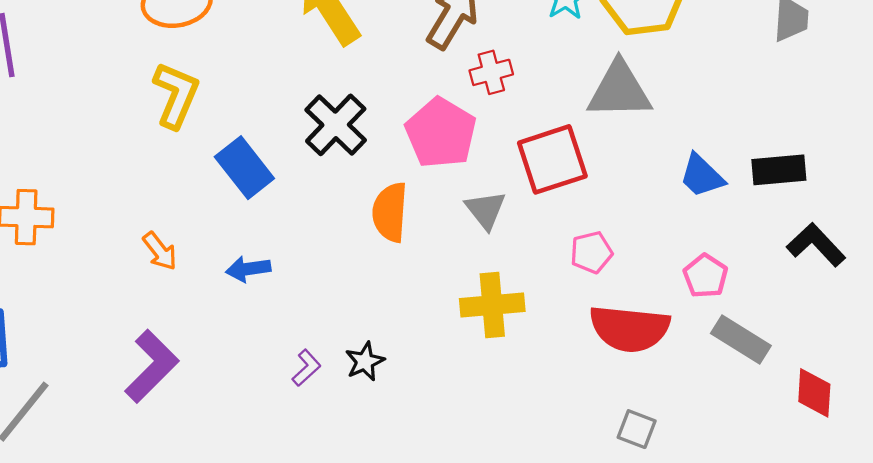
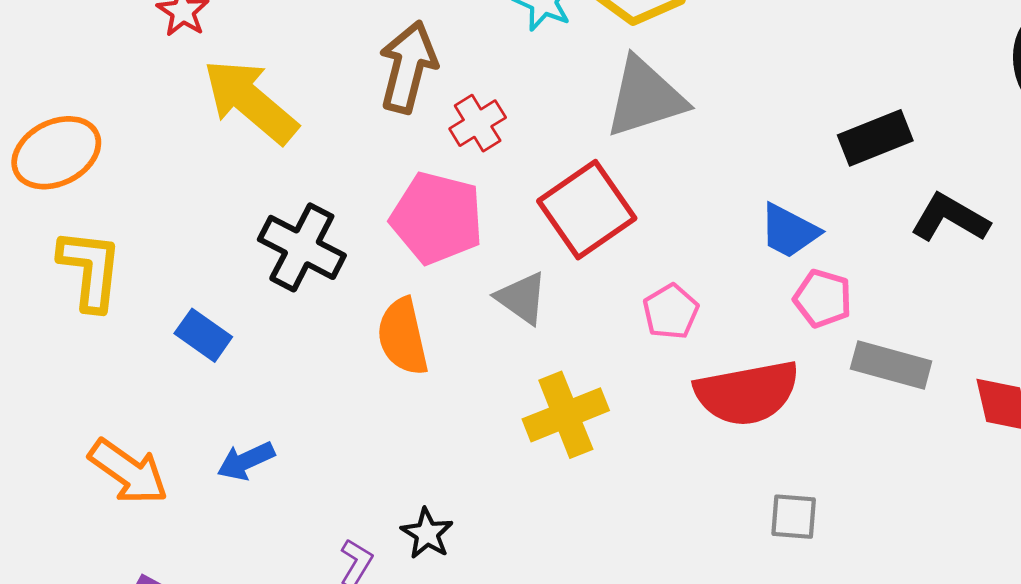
blue rectangle: (244, 168) -> (203, 335), size x0.7
blue trapezoid: (702, 176) -> (789, 231), moved
orange arrow: (160, 251) -> (128, 472), size x1.5

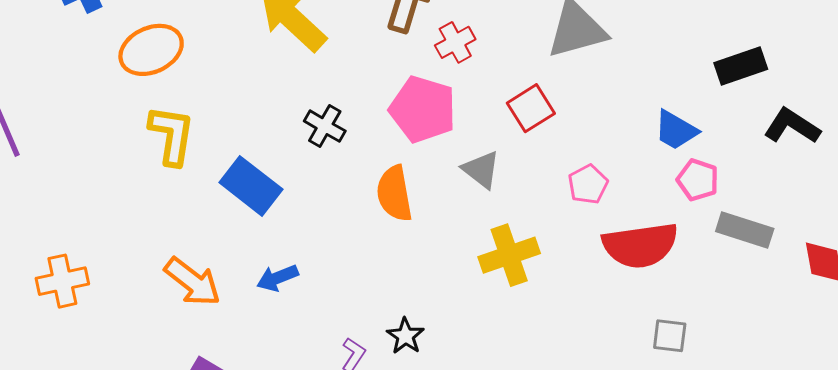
red square: (587, 210) -> (531, 108), size x0.7
black cross: (302, 247) -> (325, 126), size x0.7
blue rectangle: (203, 335) -> (251, 186), size x1.5

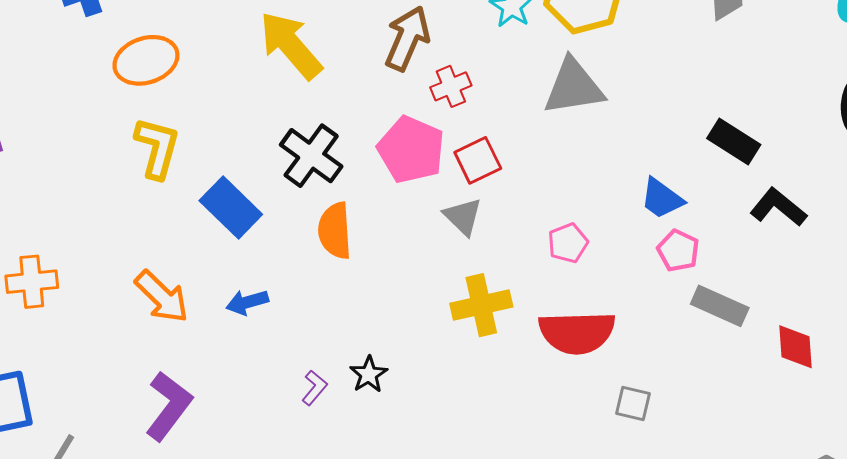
black rectangle: (741, 66) -> (734, 142), turned 45
red square: (531, 108) -> (478, 160), moved
black cross: (325, 126) -> (311, 156), size x1.5
orange semicircle: (394, 194) -> (335, 231), moved
red semicircle: (640, 245) -> (577, 332), moved

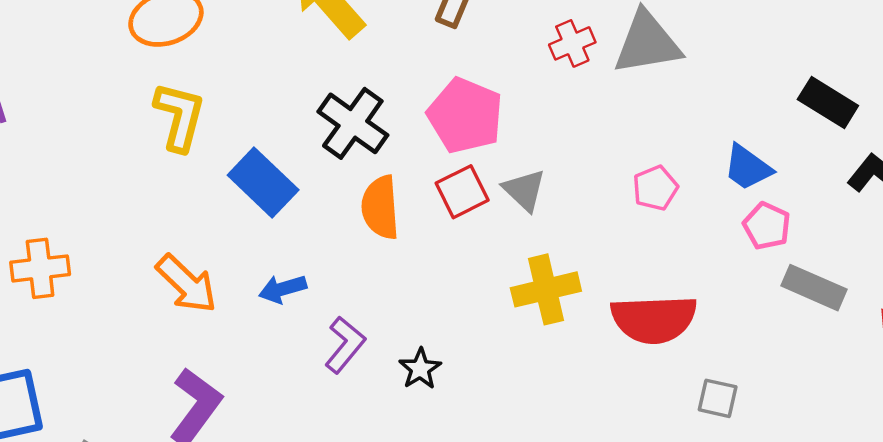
red cross: (451, 86) -> (572, 43), moved
red square: (478, 160) -> (462, 192), moved
pink pentagon: (568, 243) -> (655, 188), moved
purple L-shape: (314, 388) -> (345, 345), moved, size x1.4

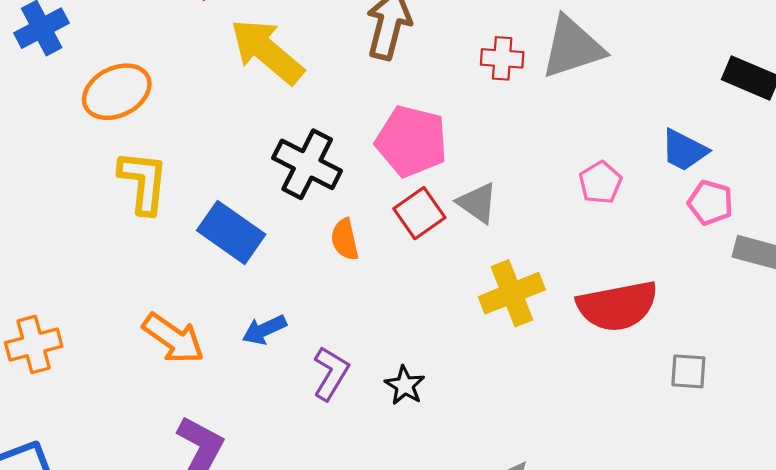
red cross: (572, 43) -> (502, 58), turned 36
orange semicircle: (380, 207) -> (345, 239), size x0.7

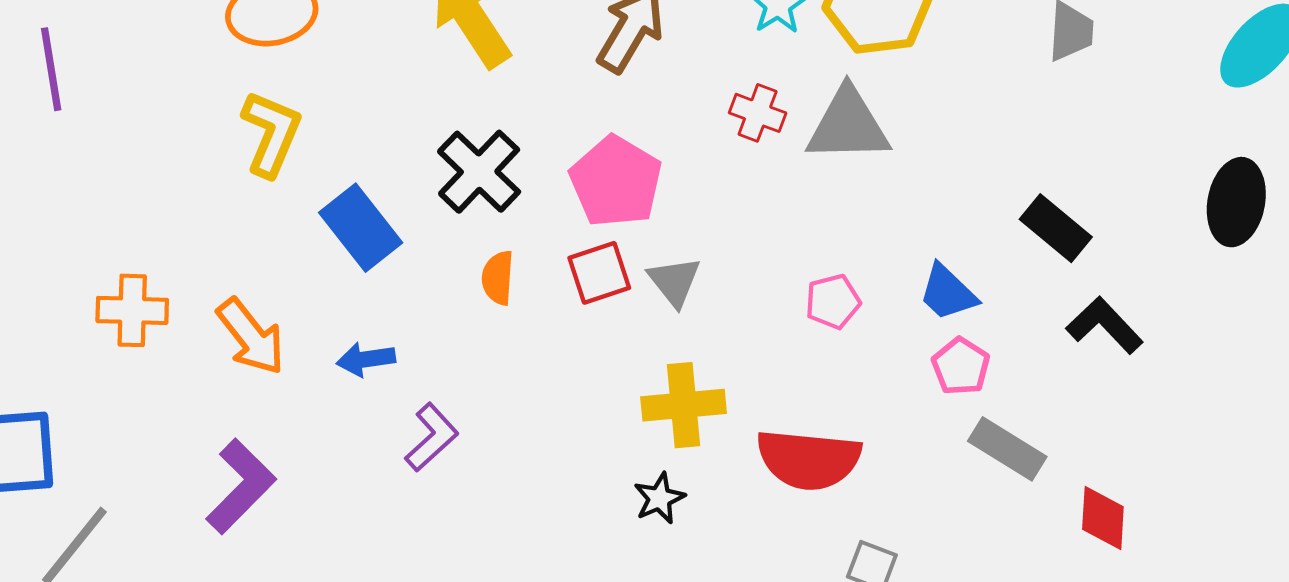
orange cross: (34, 344) -> (132, 310), moved
black star: (405, 385) -> (659, 498), moved

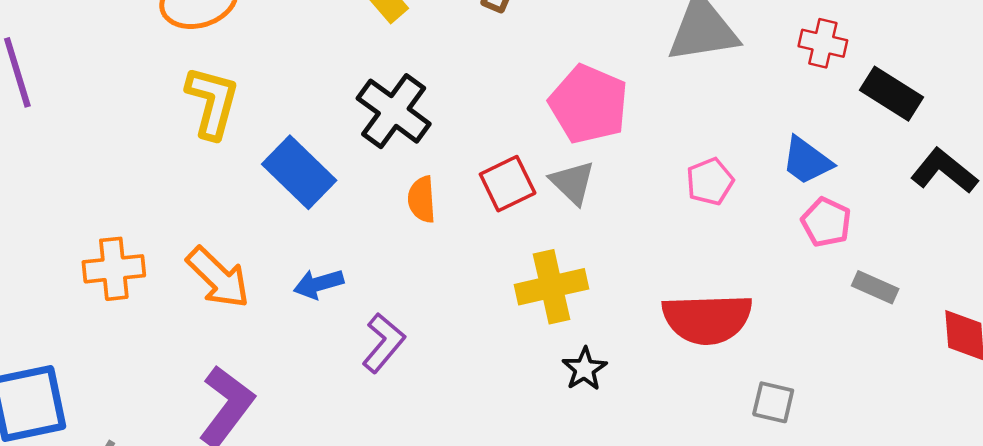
red cross: (758, 113) -> (823, 43), moved
pink pentagon: (616, 182) -> (589, 104), moved
yellow cross: (684, 405) -> (552, 287), moved
gray rectangle: (1007, 449) -> (875, 287), size x0.7

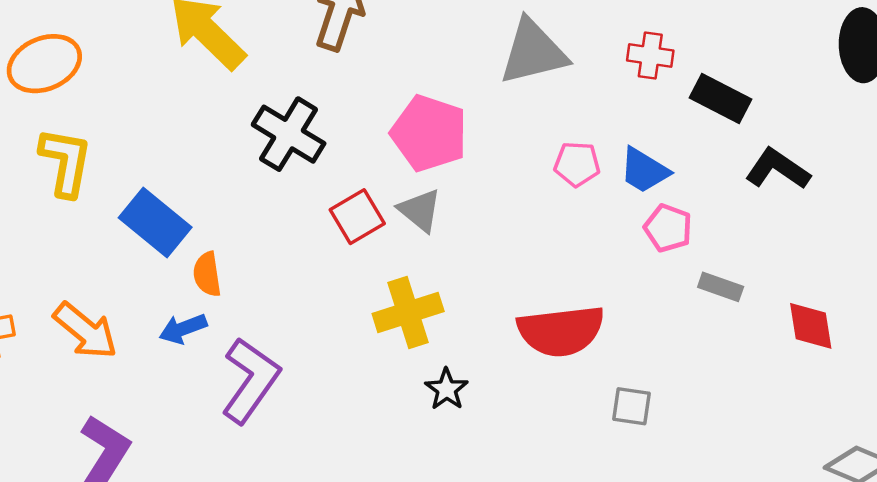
black cross: (394, 111) -> (289, 134), moved
pink pentagon: (710, 182) -> (577, 164), moved, turned 30
orange semicircle: (422, 199) -> (207, 274), moved
purple L-shape: (383, 343) -> (250, 380), size x1.5

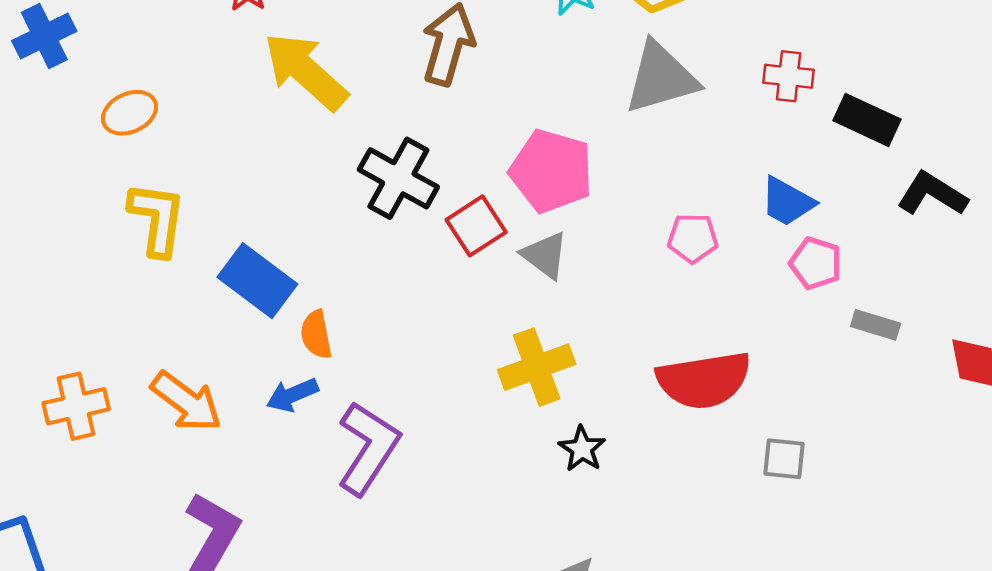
orange ellipse: (44, 64) -> (129, 113), size x0.7
pink pentagon: (577, 164) -> (693, 238), moved
red square: (357, 217) -> (476, 226), moved

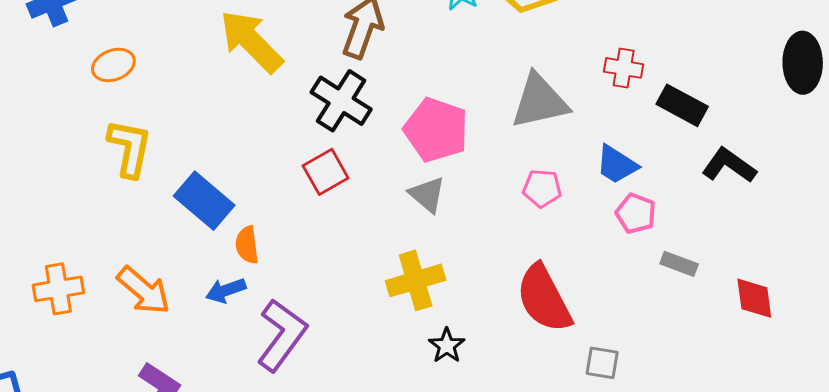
gray triangle: (661, 78) -> (540, 101), moved
black cross: (398, 178) -> (341, 101), moved
red square: (476, 226) -> (326, 172), moved
red semicircle: (704, 380) -> (544, 298), turned 68

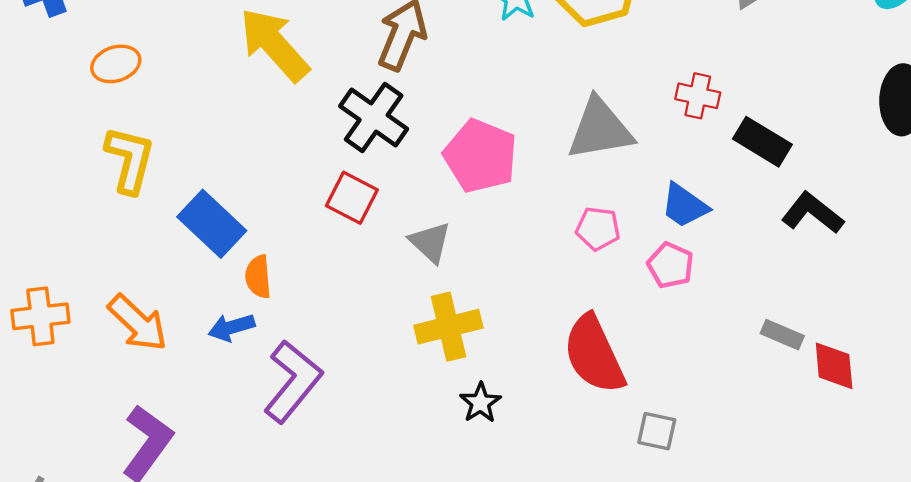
red square: (326, 172) -> (352, 198), turned -36
gray triangle: (427, 195) -> (430, 242), moved
pink pentagon: (636, 213) -> (670, 265), moved
gray rectangle: (679, 264) -> (782, 335), moved

